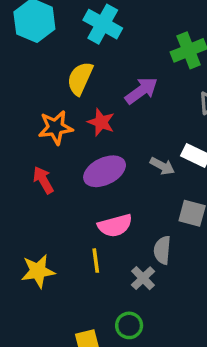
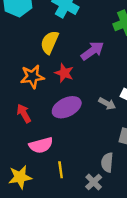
pink semicircle: (115, 226) -> (41, 145), moved

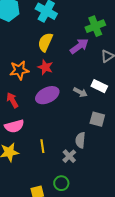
yellow semicircle: (50, 42) -> (45, 42), moved
purple arrow: (92, 51) -> (79, 46), moved
pink semicircle: (41, 145) -> (14, 126), moved

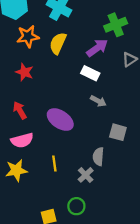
red star: (45, 67) -> (24, 72), moved
orange star: (19, 70) -> (28, 36), moved
white rectangle: (99, 86) -> (90, 73), moved
purple ellipse: (47, 95) -> (60, 120), moved, turned 60

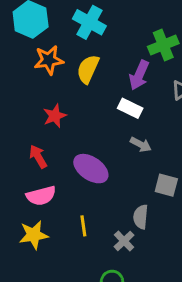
purple arrow: (97, 48) -> (139, 75), turned 150
red star: (24, 72) -> (55, 116), moved, turned 30

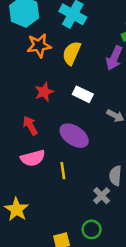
white rectangle: (130, 108) -> (83, 94), moved
yellow line: (83, 226) -> (63, 171), moved
yellow star: (34, 235) -> (17, 209), moved, turned -30

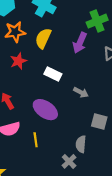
red star: (44, 92) -> (18, 61), moved

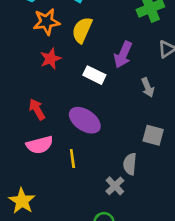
purple arrow: (80, 43) -> (123, 55), moved
gray arrow: (81, 92) -> (148, 87), moved, turned 40

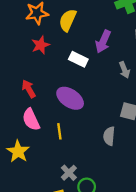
pink semicircle: (40, 145) -> (31, 120), turned 80
gray cross: (115, 186) -> (69, 173), moved
yellow star: (22, 201) -> (18, 151), moved

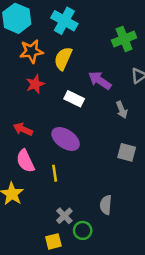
purple arrow: (103, 42) -> (100, 80), turned 100
red arrow: (29, 89) -> (23, 129), turned -36
gray semicircle: (109, 136) -> (106, 205), moved

